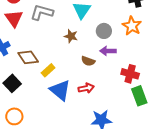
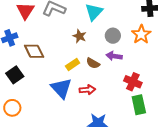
yellow rectangle: (48, 70) -> (73, 65), moved

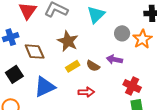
brown star: (79, 36) -> (68, 41), moved, size x1.5
gray circle: (113, 36) -> (122, 33), moved
blue triangle: (61, 88) -> (45, 87), moved, turned 45

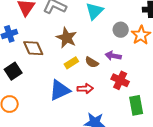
red cross: (132, 86) -> (120, 80), moved
blue triangle: (45, 87) -> (60, 90), moved

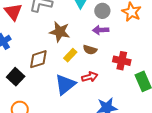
gray circle: (121, 30) -> (102, 11), moved
brown diamond: (33, 48) -> (38, 59), moved, turned -70
purple arrow: (113, 56) -> (101, 30), moved

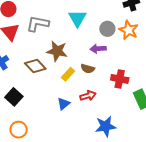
gray circle: (102, 11) -> (107, 29), moved
brown diamond: (38, 59) -> (35, 66), moved, turned 65
blue triangle: (65, 84) -> (64, 104), size x0.6

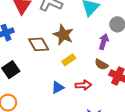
purple arrow: (98, 49) -> (104, 42), turned 98
brown semicircle: (88, 69) -> (101, 65), moved

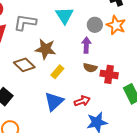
red arrow: (83, 85) -> (82, 101), moved
blue triangle: (58, 88) -> (54, 101), size x1.5

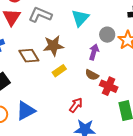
brown star: (45, 49) -> (53, 46), turned -30
blue triangle: (54, 101) -> (26, 111), moved
red arrow: (82, 101) -> (76, 105), turned -49

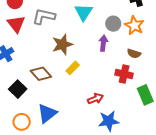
brown diamond: (29, 56) -> (41, 74), moved
brown semicircle: (92, 75) -> (134, 53), moved
red arrow: (76, 105) -> (95, 99), turned 42

